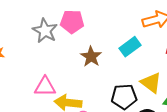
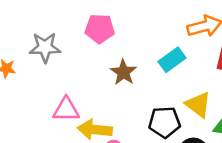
gray star: (45, 31) -> (45, 47), moved, turned -30

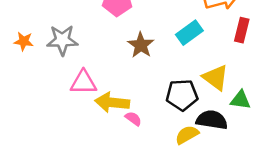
gray star: (45, 47) -> (62, 40), moved

